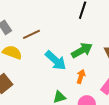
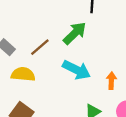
green arrow: (82, 50) -> (75, 33), moved

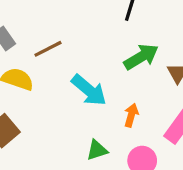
green arrow: (75, 33) -> (141, 57), moved

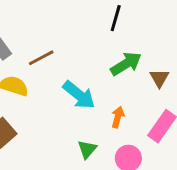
green triangle: (97, 150) -> (87, 149), turned -30

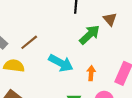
brown triangle: (159, 78) -> (110, 19), moved

